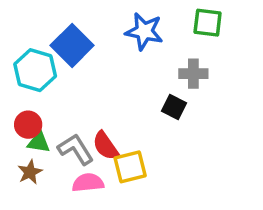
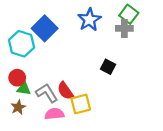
green square: (208, 23) -> (129, 14), turned 30
blue star: (144, 31) -> (89, 20), turned 30
gray cross: (193, 74) -> (124, 28), moved

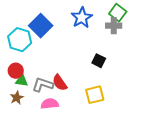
gray L-shape: (47, 93) -> (43, 85), turned -40
yellow square: (81, 104) -> (95, 95), moved

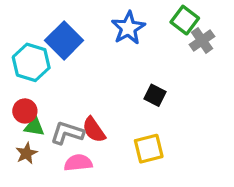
gray cross: (114, 26) -> (202, 40), moved, turned -35

